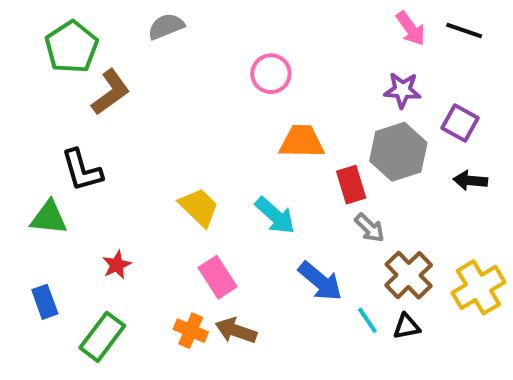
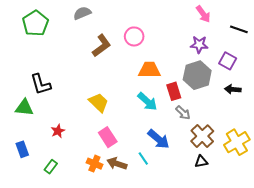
black line: (464, 31) -> (239, 29), moved
brown L-shape: (111, 92) -> (102, 46), moved
cyan arrow: (275, 216) -> (147, 102), moved
cyan line: (367, 320) -> (143, 158), moved
green rectangle: (102, 337) -> (51, 167), size x0.6

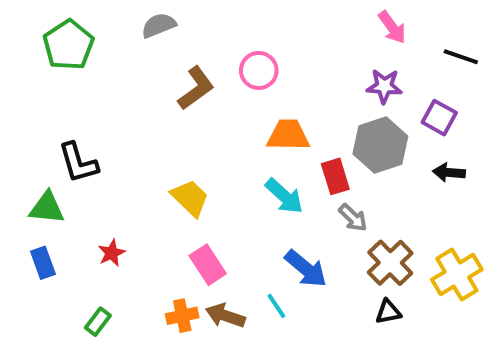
blue rectangle: (22, 149) -> (43, 263), moved
orange cross: (94, 164) -> (182, 316), turned -35

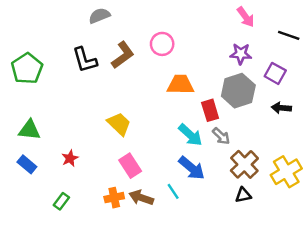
green pentagon: (68, 45) -> (27, 69), moved
black L-shape: (78, 163) -> (85, 60), moved
cyan arrow: (284, 196) -> (190, 135), moved
blue rectangle: (43, 263) -> (27, 164), turned -30

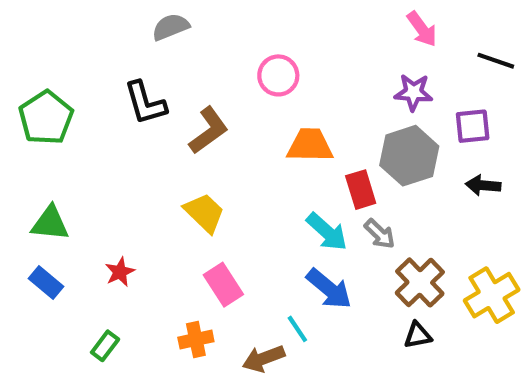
brown L-shape: (123, 55) -> (209, 130), moved
purple square: (275, 73) -> (473, 126), turned -35
brown arrow: (141, 198) -> (264, 358), moved, turned -40

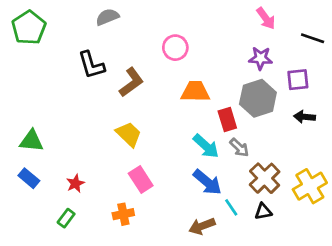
green pentagon: (46, 118) -> (29, 28), moved
red star: (120, 272) -> (75, 183), moved
cyan line: (297, 329) -> (231, 207), moved
brown arrow: (264, 358) -> (202, 226), moved

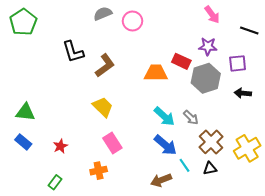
gray semicircle: (107, 17) -> (103, 14), moved
pink circle: (175, 48) -> (132, 21), moved
red rectangle: (227, 120) -> (181, 61), moved, turned -48
green rectangle: (66, 218) -> (55, 182), moved

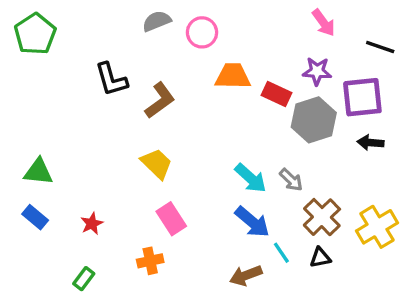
purple square: (238, 63) -> (362, 97), size x1.5
orange trapezoid: (156, 73) -> (233, 76), moved

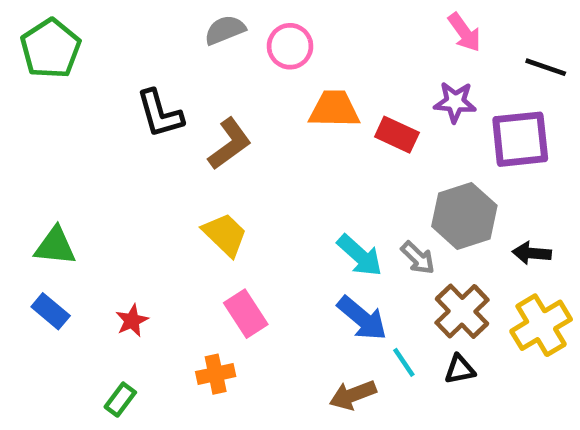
gray hexagon: (314, 120) -> (464, 216), moved
black arrow: (370, 143) -> (532, 253), moved

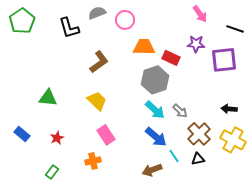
black L-shape: (160, 114) -> (69, 28), moved
gray hexagon: (464, 216) -> (155, 80), moved
green triangle: (55, 246) -> (48, 98), moved
yellow cross: (541, 325) -> (233, 140), turned -30

